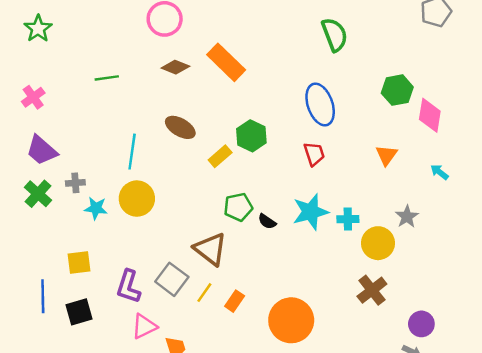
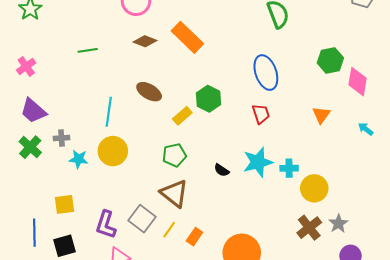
green pentagon: (238, 207) -> (174, 155), moved
gray star: (407, 217) -> (338, 224), moved

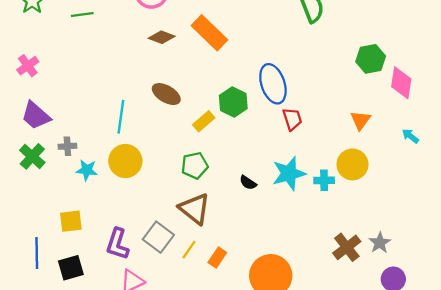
green line: (88, 50) -> (82, 15), moved
blue ellipse: (266, 73) -> (273, 84), moved
yellow circle: (314, 188) -> (352, 164), moved

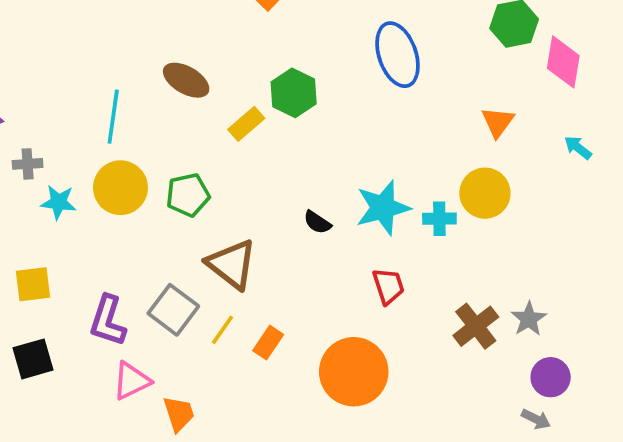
blue ellipse: (273, 84) -> (397, 55), moved
red trapezoid: (292, 119) -> (388, 286), moved
green pentagon: (195, 166) -> (188, 195), moved

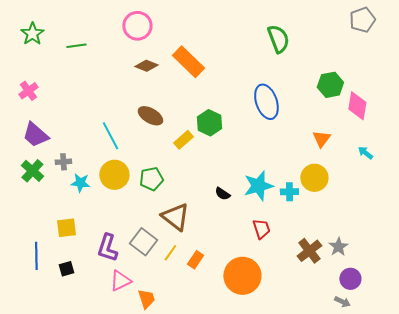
cyan line: (113, 117) -> (110, 136), turned -36
black square: (33, 359) -> (66, 269), size x0.7

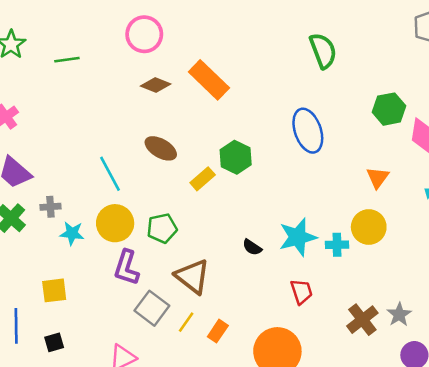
purple L-shape: (107, 248) -> (126, 268), moved

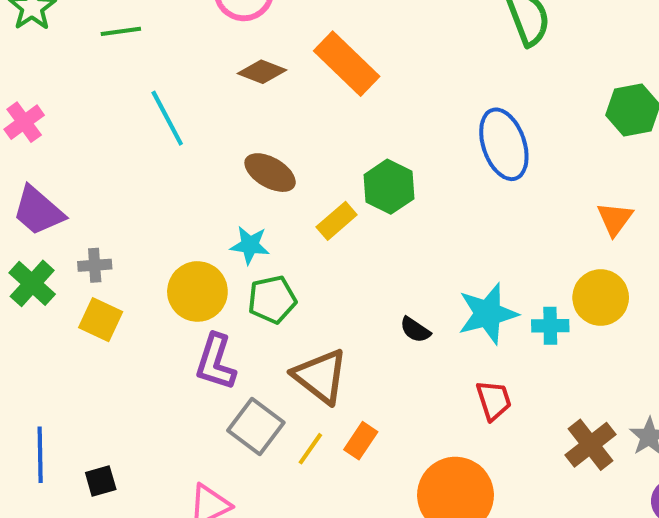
cyan line: (110, 174) -> (167, 118), moved
cyan star: (72, 233) -> (250, 245), moved
yellow square: (54, 290) -> (101, 320), moved, turned 32
orange rectangle: (218, 331) -> (361, 441), moved

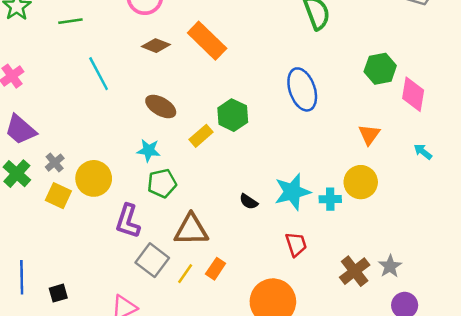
gray cross: (95, 265) -> (55, 163), turned -36
yellow circle: (197, 291) -> (94, 178), moved
brown triangle: (320, 376) -> (191, 230), turned -39

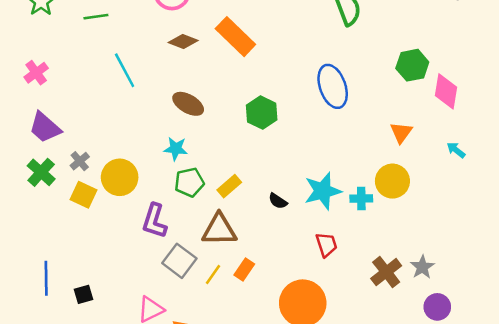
yellow rectangle: (201, 136) -> (229, 186), moved

